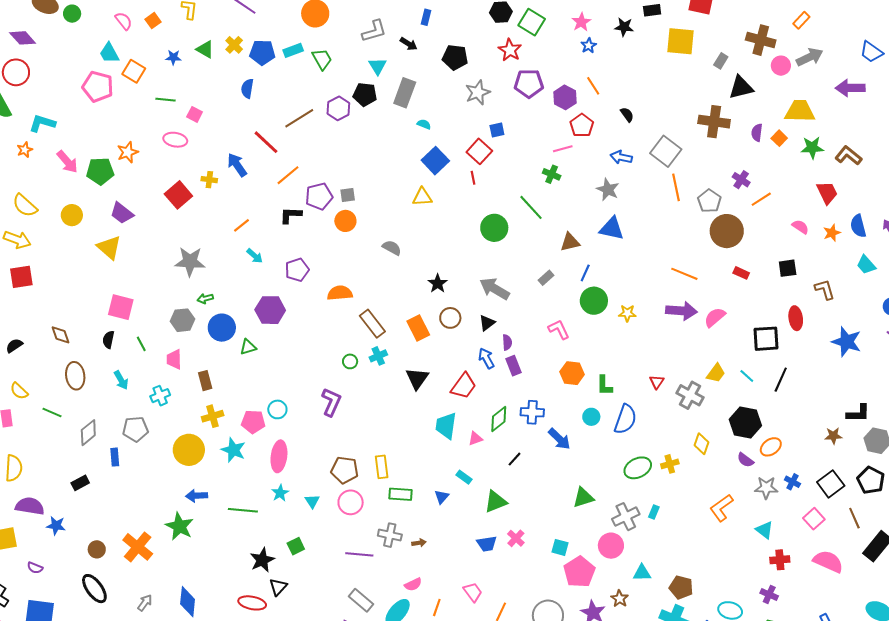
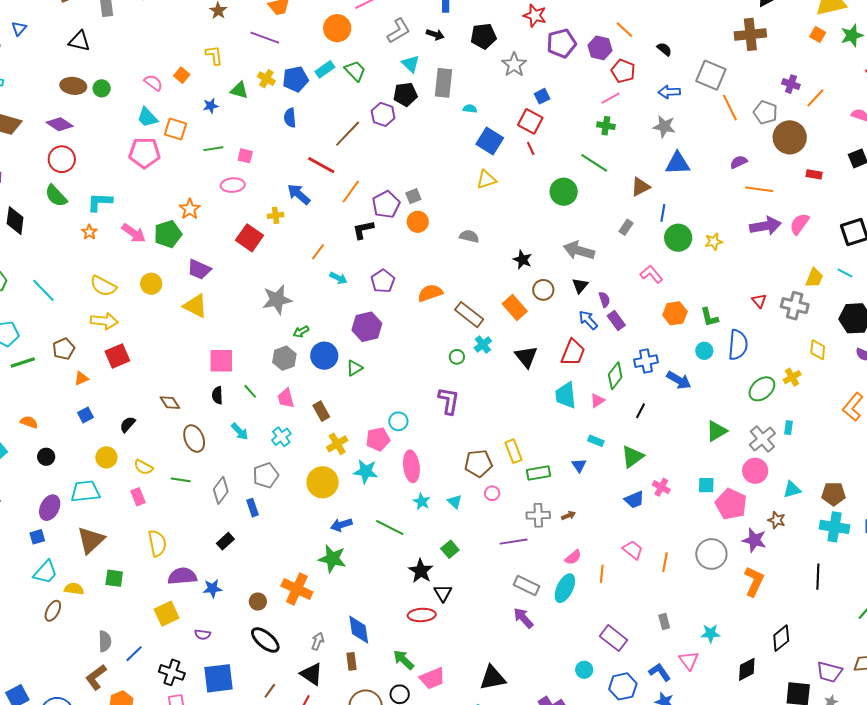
purple semicircle: (757, 133) -> (739, 162), moved, turned 72
pink circle: (351, 502) -> (492, 493), size x0.6
green line: (243, 510) -> (390, 527), turned 36

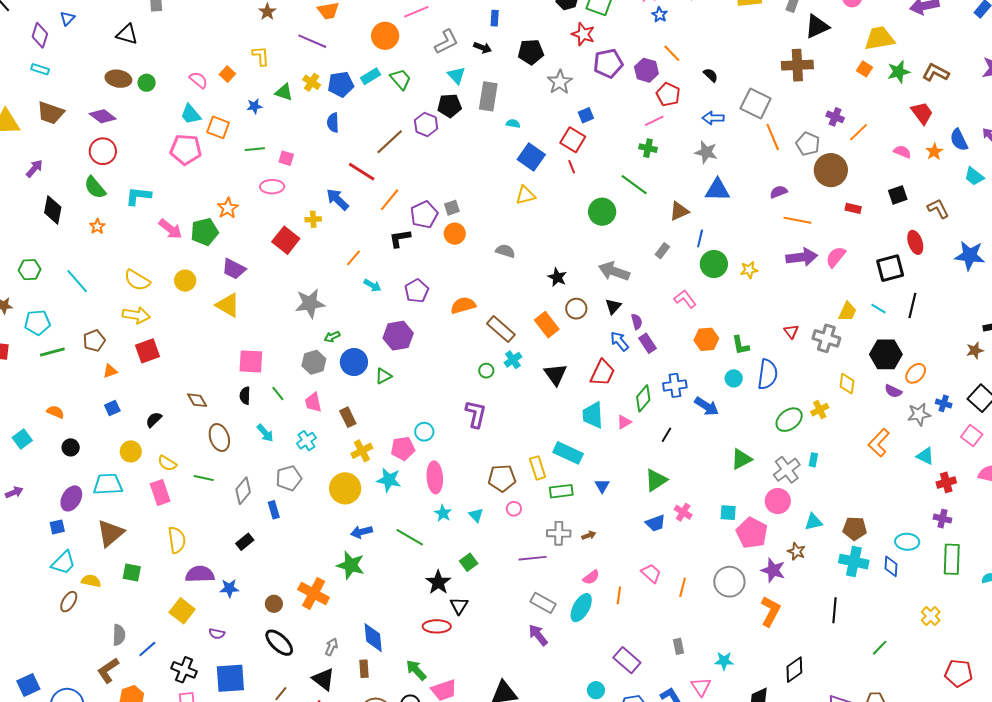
orange star: (89, 232) -> (97, 226), moved
cyan rectangle: (596, 441) -> (568, 453), moved, size x1.8
pink rectangle: (138, 497) -> (160, 493), size x1.4
yellow square: (167, 614) -> (182, 611), turned -30

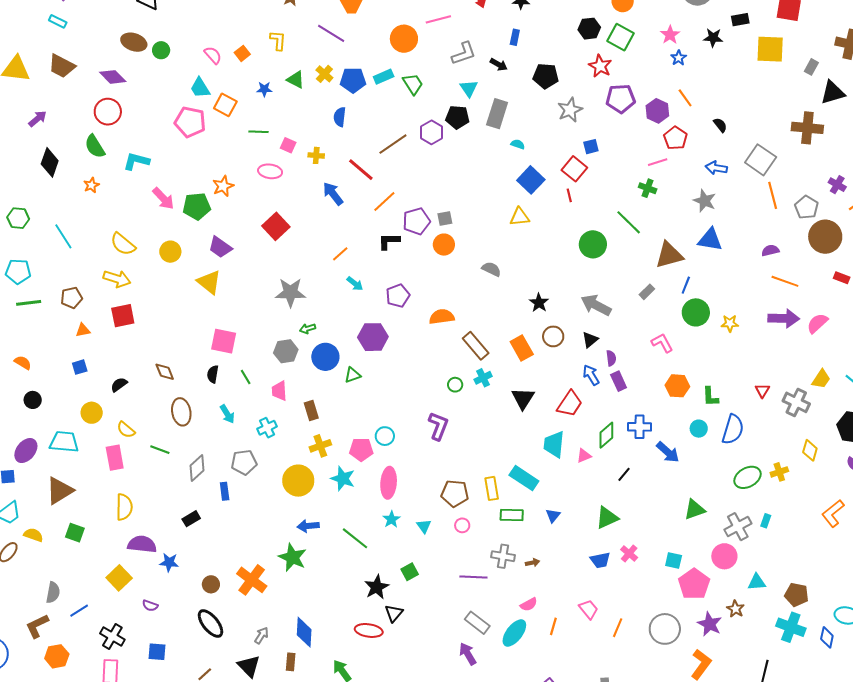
brown triangle: (679, 211) -> (669, 255), size x1.4
yellow cross: (313, 219) -> (316, 155), moved
blue square: (230, 678) -> (157, 652), size x0.6

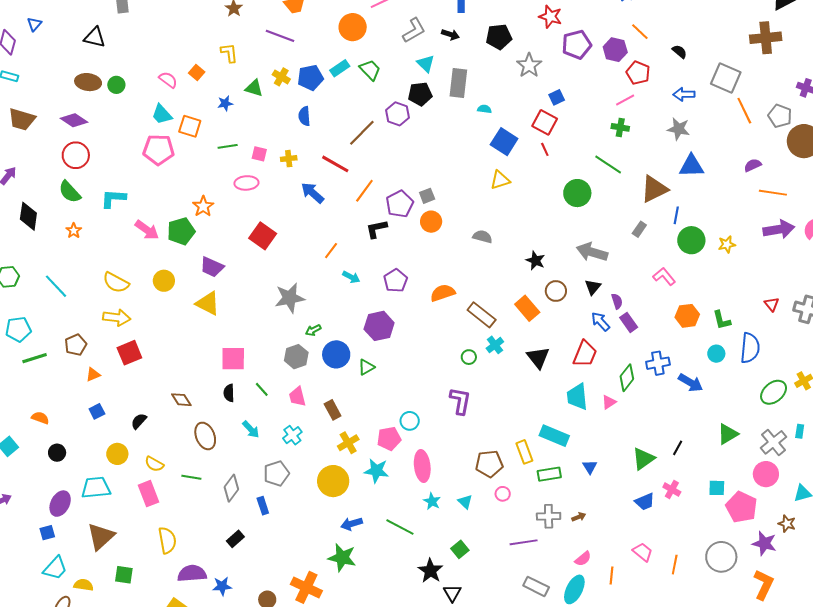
black line: (624, 474) -> (678, 448), moved

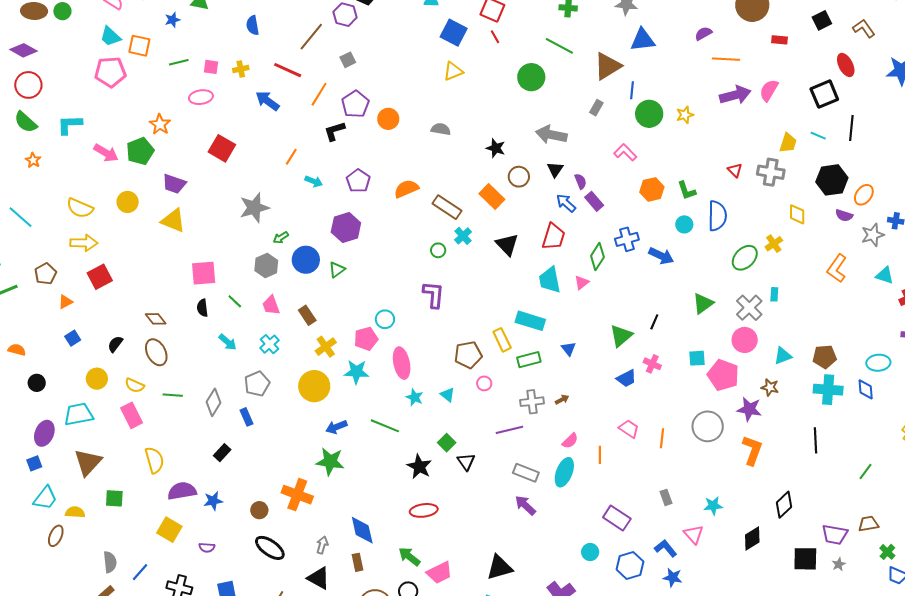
gray square: (427, 196) -> (348, 60), moved
brown ellipse: (205, 436) -> (156, 352), moved
black triangle: (452, 593) -> (466, 462), moved

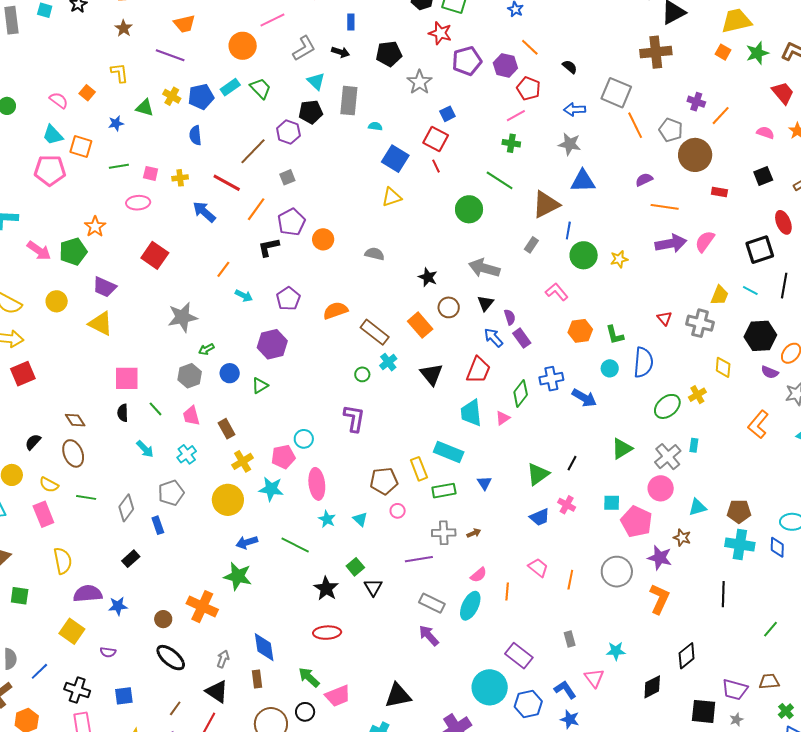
blue circle: (306, 260) -> (230, 373), size x0.7
cyan circle: (590, 552) -> (490, 687), size x2.0

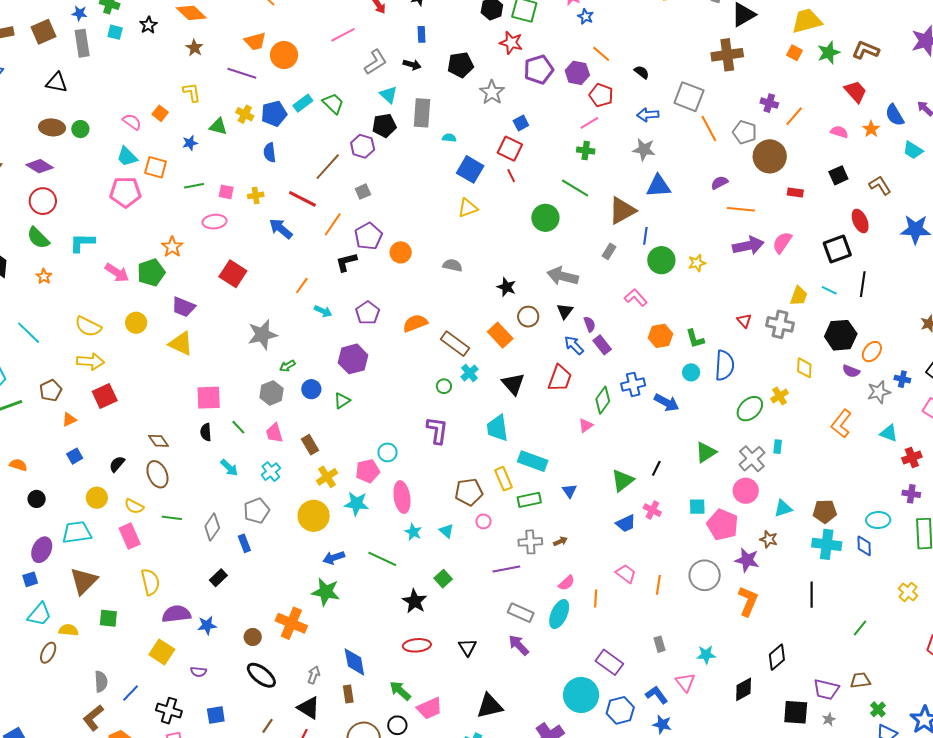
orange circle: (243, 46) -> (284, 55), moved
cyan trapezoid: (471, 413) -> (497, 428), moved
black triangle: (373, 587) -> (467, 647), moved

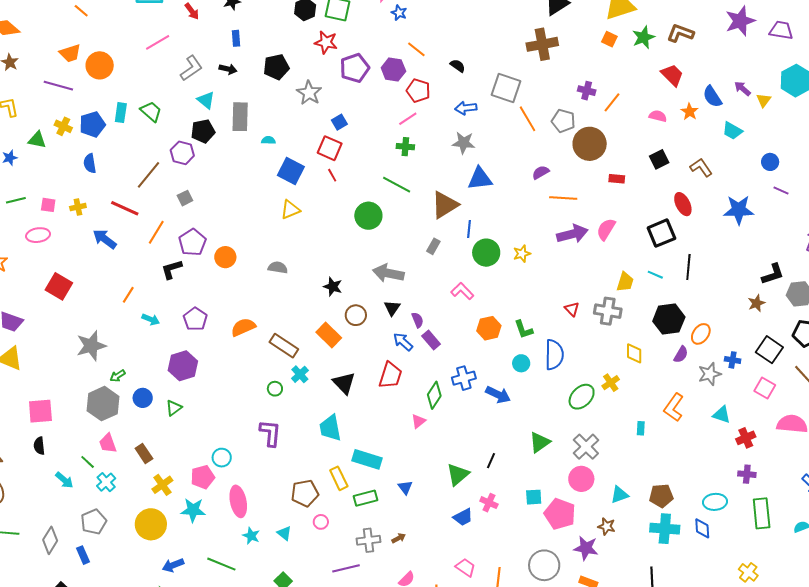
cyan rectangle: (303, 103) -> (121, 113), turned -42
purple semicircle: (851, 371) -> (681, 355), turned -78
gray hexagon: (272, 393) -> (103, 404), size x1.4
green line: (238, 427) -> (88, 462), moved
cyan rectangle: (778, 447) -> (641, 428), moved

